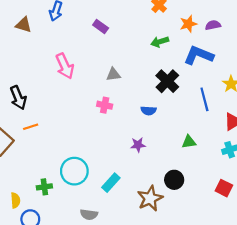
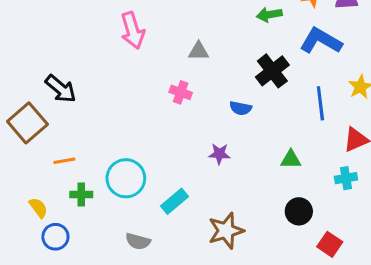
black arrow: (18, 98) -> (61, 89), moved, turned -35
orange line: (31, 127) -> (64, 161), moved
black circle: (174, 180) -> (299, 211), moved
red square: (224, 188) -> (330, 244), moved
yellow semicircle: (15, 200) -> (38, 208), turned -40

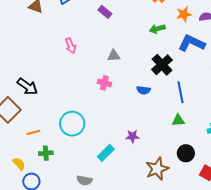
pink arrow: (133, 30) -> (71, 46), size x0.7
blue line: (320, 103) -> (181, 92), moved
purple star: (219, 154) -> (132, 136), moved
cyan circle: (126, 178) -> (72, 124), moved
brown star: (226, 231) -> (157, 169), moved

